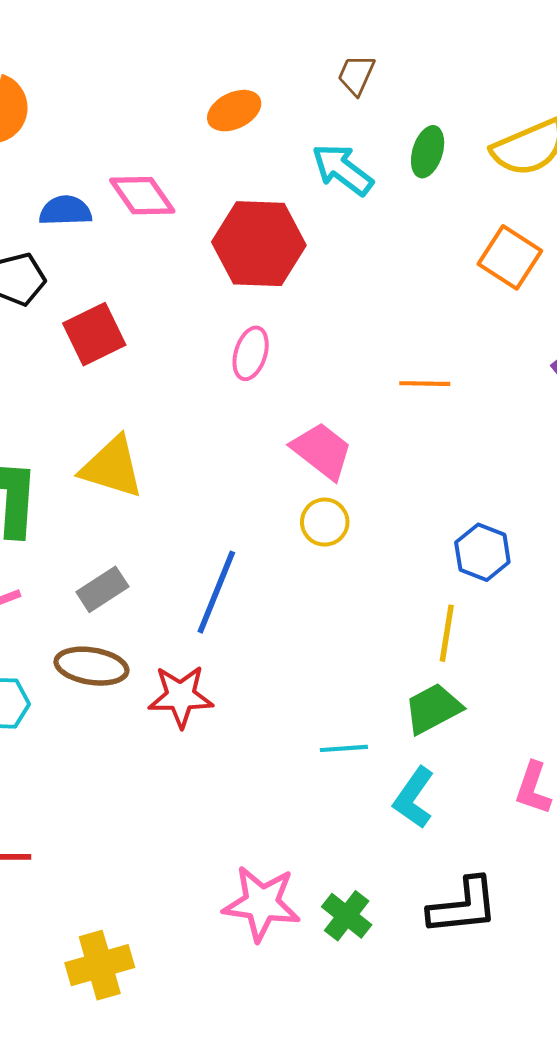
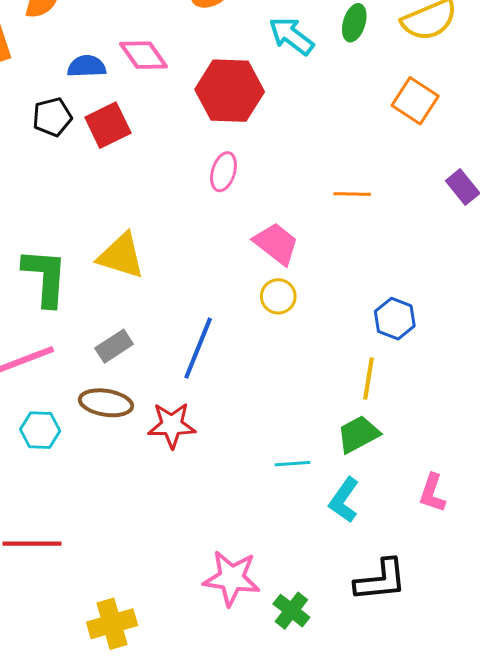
red square: (94, 334) -> (108, 125), moved
green cross: (347, 916) -> (291, 611), moved

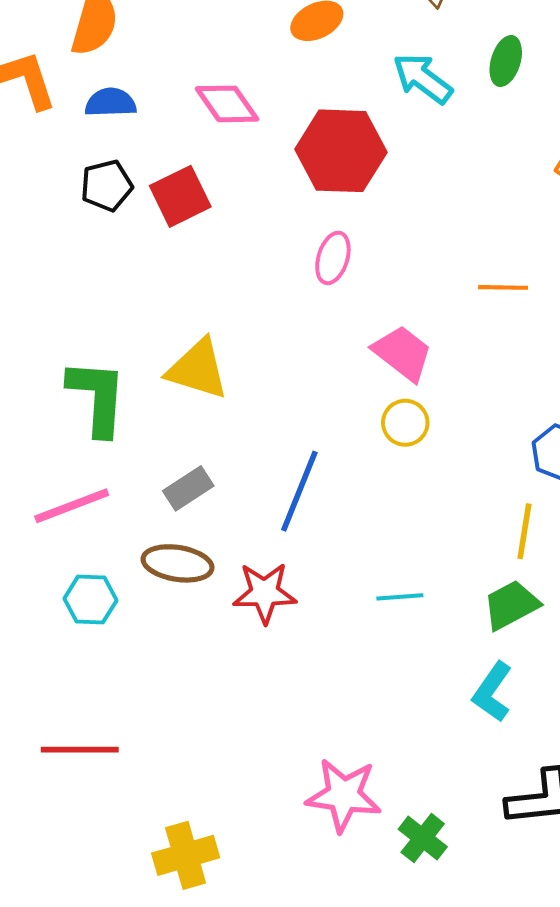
blue semicircle: (87, 66) -> (111, 103), moved
cyan line: (292, 464) -> (400, 597), moved

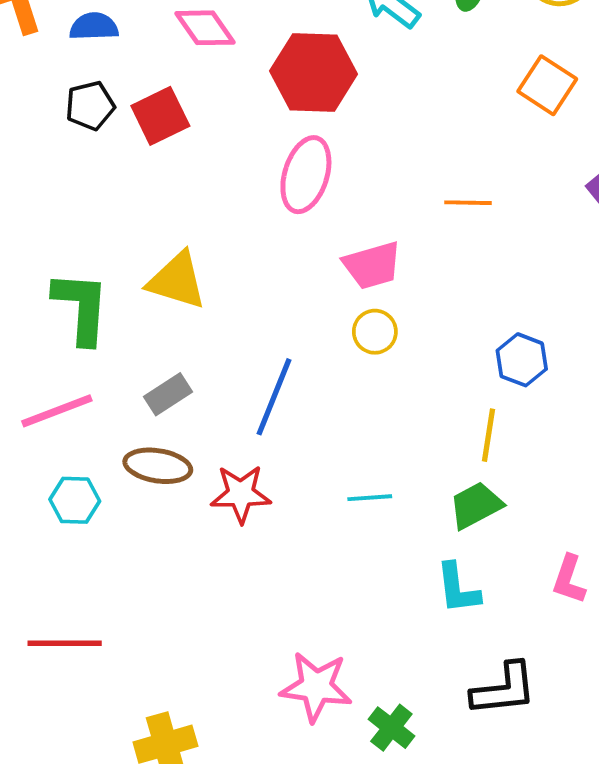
pink ellipse: (333, 258) -> (306, 175), size x1.5
pink trapezoid: (403, 353) -> (372, 265), turned 126
cyan L-shape: (492, 692) -> (458, 588), turned -42

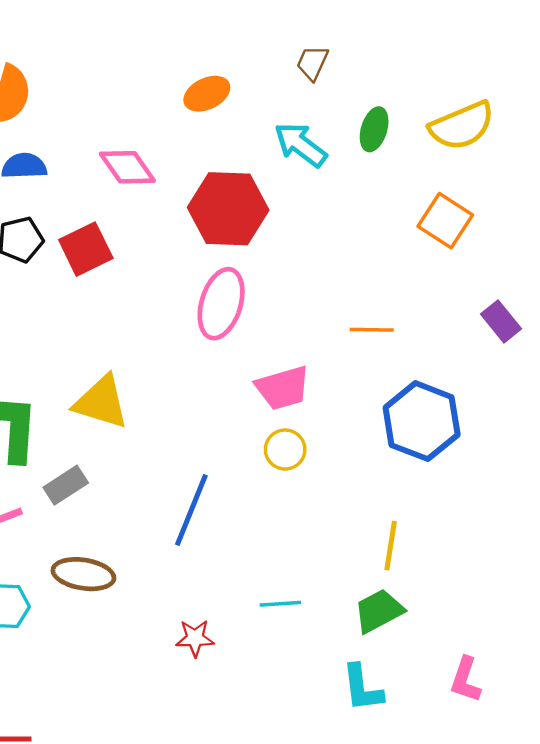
blue hexagon: (522, 360) -> (422, 421), moved, size x1.6
gray rectangle: (168, 394) -> (66, 485), moved
red star: (241, 494) -> (195, 638), moved, size x0.7

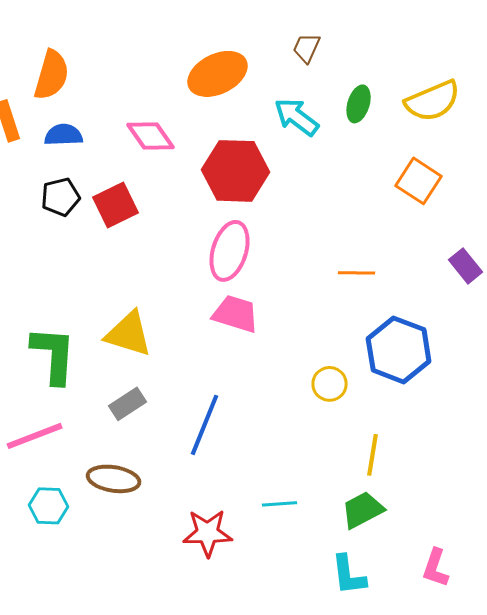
orange ellipse: (207, 94) -> (218, 74), size x1.5
pink trapezoid: (283, 388) -> (236, 314), moved, turned -147
yellow circle: (285, 450) -> (330, 384), moved
gray rectangle: (66, 485) -> (128, 404), moved
red star: (195, 638) -> (208, 533), size x1.5

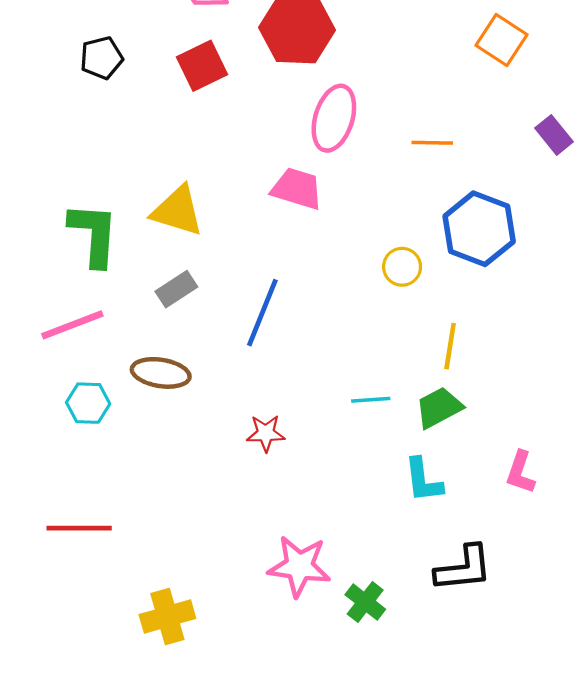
red square: (116, 205) -> (202, 66), moved
pink ellipse: (230, 251) -> (334, 118), moved
cyan line: (280, 504) -> (371, 400), moved
red star: (208, 533) -> (266, 433), size x0.7

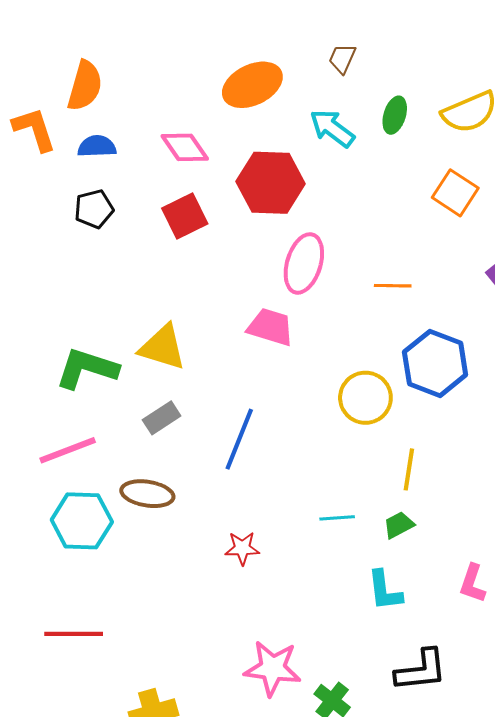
green L-shape: (94, 234) -> (87, 368), turned -76
yellow circle: (402, 267) -> (365, 398), size x1.5
cyan hexagon: (88, 403) -> (82, 521), size x1.5
green trapezoid: (439, 408) -> (399, 525), size x0.7

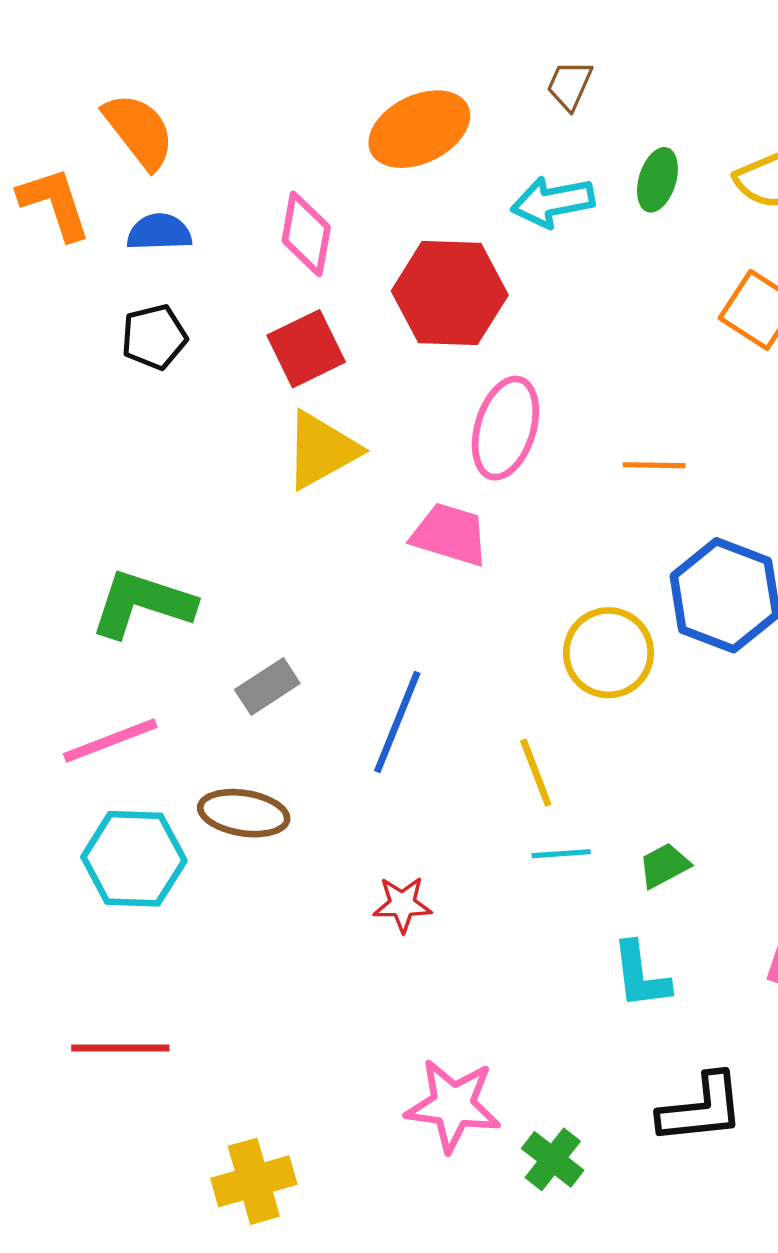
orange semicircle: (85, 86) -> (139, 131), turned -54
cyan arrow: (332, 128) -> (553, 202), turned -48
pink diamond: (185, 147) -> (306, 234), turned 45
yellow triangle: (163, 347) -> (321, 450), moved, turned -46
yellow line: (409, 469) -> (536, 773), moved, turned -30

